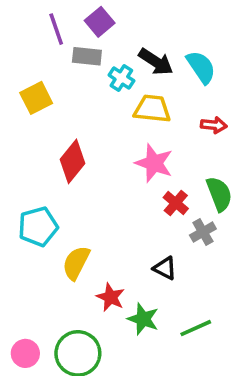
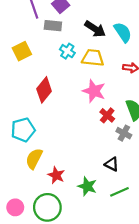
cyan cross: (121, 78) -> (67, 51), moved
gray cross: (203, 232) -> (124, 133), turned -32
yellow semicircle: (76, 263) -> (34, 159), moved
black triangle: (165, 268) -> (112, 164), moved
red star: (111, 297) -> (56, 175), moved

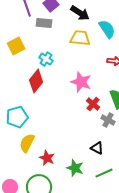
black arrow: (95, 29) -> (80, 13), moved
cyan cross: (67, 51) -> (46, 59), moved
yellow trapezoid: (93, 58) -> (80, 38), moved

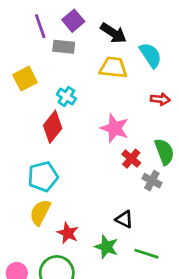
cyan pentagon: (17, 117) -> (43, 176), moved
black triangle: (97, 148) -> (124, 219), moved
green line: (104, 173) -> (146, 254), turned 42

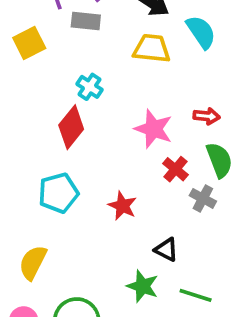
yellow square: (25, 79) -> (29, 43), moved
red arrow: (160, 99) -> (207, 116), moved
yellow semicircle: (40, 212) -> (33, 262), moved
red star: (68, 233) -> (122, 206), moved

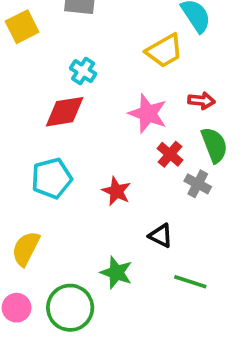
yellow trapezoid: (152, 48) -> (164, 51), moved, turned 144
red diamond: (71, 127) -> (65, 112), turned 42
green star: (143, 286) -> (116, 273), moved

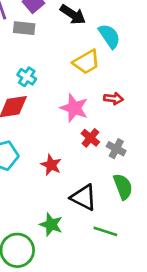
green semicircle: (214, 145) -> (123, 187), moved
gray cross: (198, 184) -> (116, 149), moved
black triangle: (161, 236) -> (84, 197), size x1.5

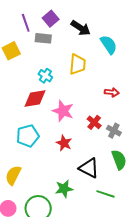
yellow trapezoid: (86, 62) -> (78, 64), moved, turned -55
pink star: (74, 108) -> (63, 111), moved
green star: (51, 225) -> (64, 189), turned -30

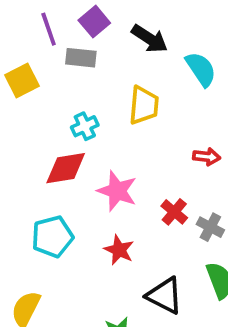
cyan cross: (45, 76) -> (85, 126), turned 32

